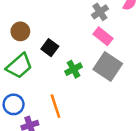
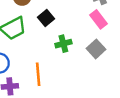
gray square: (108, 67) -> (96, 49), size x0.7

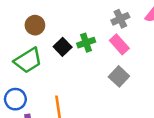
green cross: (63, 44) -> (86, 43), moved

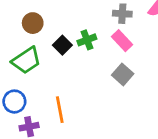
gray cross: (120, 19) -> (122, 14), turned 30

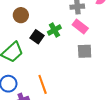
brown circle: (33, 23) -> (21, 15), moved
gray square: (123, 74) -> (85, 51), turned -35

